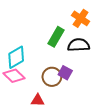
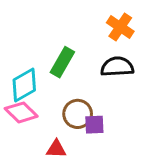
green rectangle: (56, 37) -> (62, 62), moved
purple square: (65, 73) -> (94, 125), moved, turned -32

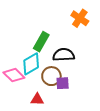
black semicircle: (117, 67) -> (64, 55), moved
cyan diamond: (24, 85) -> (31, 64), moved

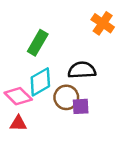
green rectangle: (41, 42) -> (38, 43), moved
red triangle: (37, 99) -> (18, 123), moved

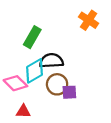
black semicircle: (82, 70) -> (51, 61), moved
red triangle: (18, 123) -> (23, 111), moved

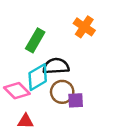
orange cross: (89, 20) -> (84, 27), moved

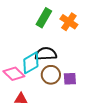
green rectangle: (35, 40) -> (44, 18), moved
purple square: (76, 100) -> (70, 79), moved

